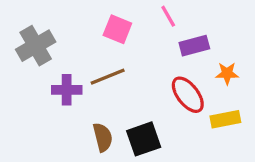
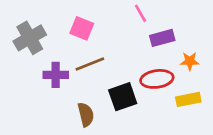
pink square: (117, 29) -> (82, 28), moved
red ellipse: (188, 95) -> (157, 79), turned -60
black square: (144, 139) -> (123, 97), moved

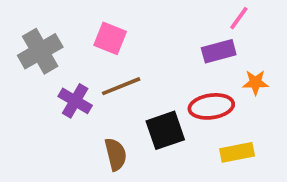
pink line: (140, 13) -> (239, 18), moved, turned 66
purple cross: (56, 75) -> (75, 101), turned 30
yellow rectangle: (188, 99) -> (237, 152), moved

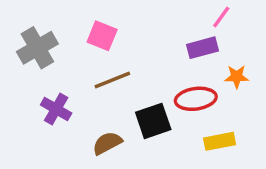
purple cross: (75, 101) -> (56, 109), moved
brown semicircle: (116, 154) -> (107, 143), turned -104

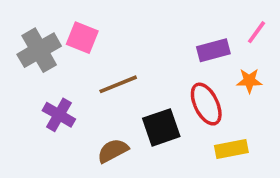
pink line: (221, 17) -> (256, 32), moved
pink square: (102, 36) -> (82, 38), moved
red ellipse: (196, 99) -> (206, 104), turned 72

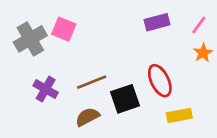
purple rectangle: (213, 50) -> (157, 22), moved
orange star: (249, 81) -> (203, 53), moved, turned -30
brown line: (118, 84) -> (92, 82), moved

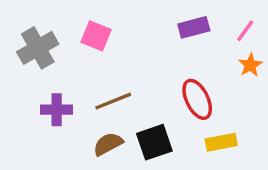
pink square: (64, 29) -> (96, 36), moved
purple cross: (46, 89) -> (57, 110), turned -30
black square: (125, 99) -> (154, 142), moved

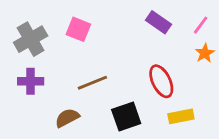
purple rectangle: (194, 27) -> (158, 22), turned 50
purple cross: (57, 110) -> (31, 81), moved
brown semicircle: (108, 144) -> (67, 118), moved

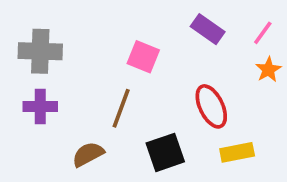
pink square: (78, 29) -> (143, 57), moved
gray cross: (31, 39) -> (40, 51), turned 32
brown line: (92, 83) -> (121, 108), turned -48

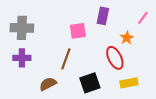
purple rectangle: (208, 29) -> (103, 16), moved, turned 66
pink square: (143, 57) -> (78, 31), turned -30
orange star: (268, 70) -> (127, 38), moved

